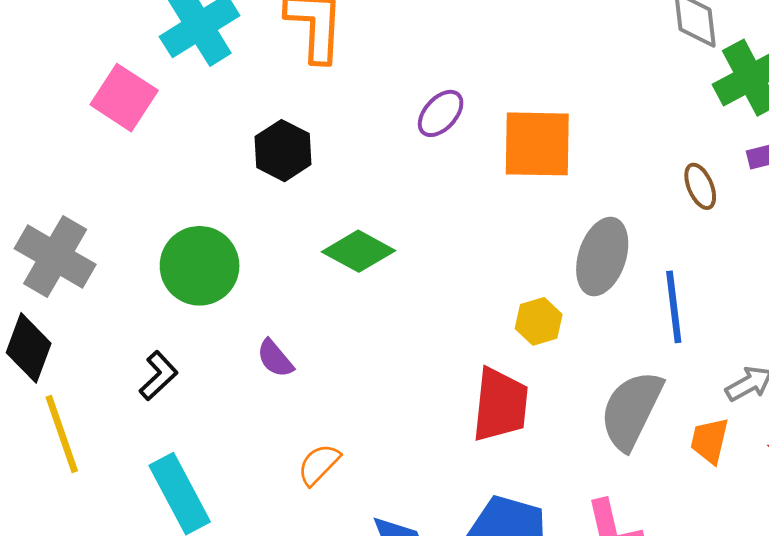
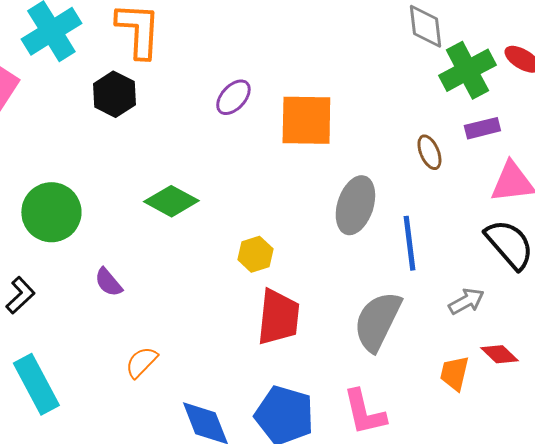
black hexagon: (283, 151) -> (114, 94), moved
yellow hexagon: (539, 321) -> (255, 254), moved
orange trapezoid: (709, 441) -> (454, 373), moved

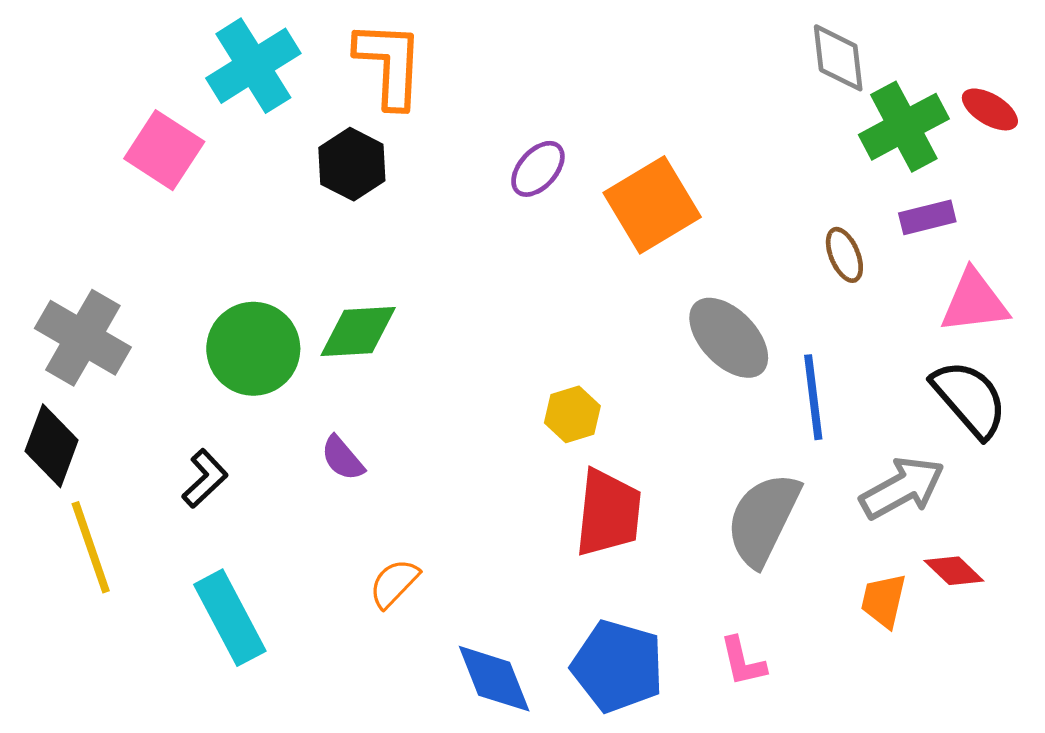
orange square: (306, 120) -> (652, 205), turned -32
green diamond: (171, 201) -> (358, 332), moved, turned -32
gray ellipse: (355, 205) -> (729, 338), turned -62
gray arrow: (466, 301) -> (902, 488), size x1.5
pink L-shape: (364, 412) -> (743, 661), size x0.7

